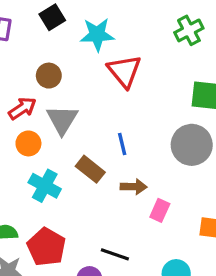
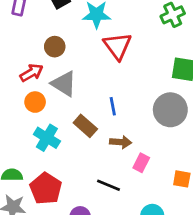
gray triangle: (62, 120) -> (64, 84), turned -32
black line: (115, 254) -> (109, 185), moved

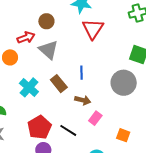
orange circle: (35, 102) -> (10, 57), moved
red pentagon: (46, 189) -> (39, 127), moved

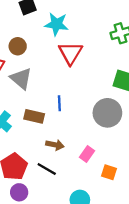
brown rectangle: (59, 84) -> (34, 116), turned -36
brown arrow: (83, 100) -> (55, 145), moved
pink rectangle: (95, 118) -> (87, 154), moved

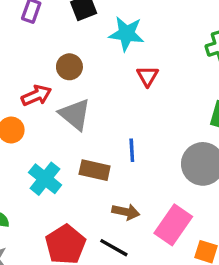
red triangle: (70, 53) -> (148, 76), size x0.6
pink rectangle: (87, 154) -> (173, 225), size x1.6

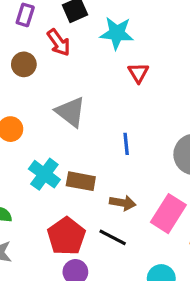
brown circle: (69, 67) -> (24, 64), moved
red arrow: (36, 95) -> (59, 42), moved, turned 80
brown rectangle: (95, 170) -> (81, 181), moved

